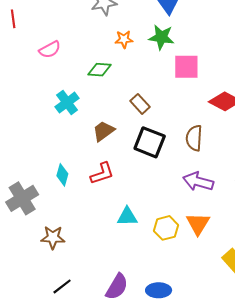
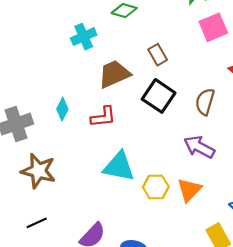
pink square: (186, 67) -> (213, 27), turned -36
brown trapezoid: (103, 131) -> (114, 74), size x1.4
cyan triangle: (127, 217) -> (119, 167), size x1.5
brown star: (53, 237) -> (38, 171), size x1.4

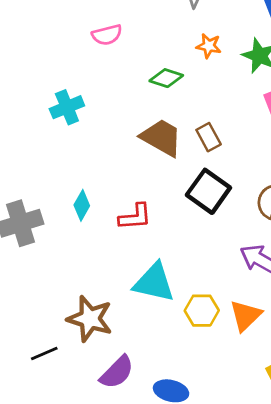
cyan cross: (84, 37) -> (67, 107), moved
brown trapezoid: (114, 74) -> (161, 138), moved, turned 52
brown star: (38, 171) -> (90, 319), moved

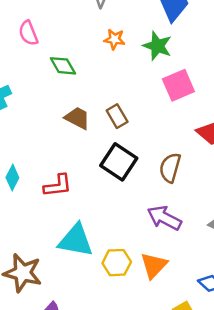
pink semicircle: (107, 35) -> (28, 33), turned 85
green diamond: (166, 78) -> (63, 66), moved, turned 44
brown trapezoid: (161, 138) -> (77, 118), size x0.7

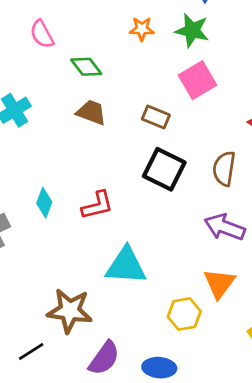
pink square: (178, 85) -> (197, 80), moved
brown rectangle: (117, 116) -> (156, 117), turned -30
brown trapezoid: (77, 118) -> (91, 112), moved
yellow hexagon: (117, 263) -> (184, 314), moved

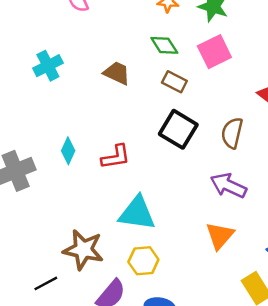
green diamond: (86, 67) -> (164, 45), moved
yellow hexagon: (184, 314) -> (143, 261), moved

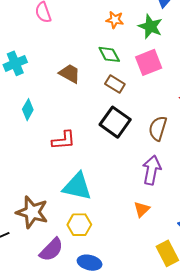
cyan diamond: (68, 151) -> (28, 110), moved
purple arrow: (228, 186) -> (152, 170), turned 72
orange triangle: (220, 236) -> (142, 209), size x0.7

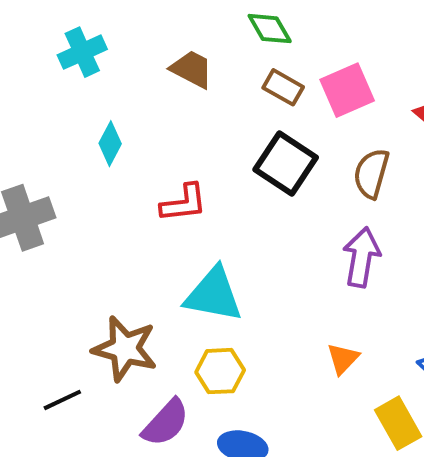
pink square: (149, 62) -> (347, 90), moved
orange triangle: (142, 209) -> (343, 359), moved

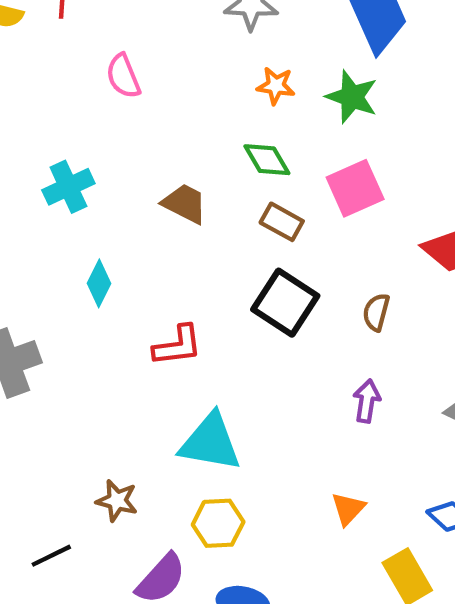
pink square: (347, 90) -> (355, 188), moved
brown semicircle: (371, 173) -> (376, 312), size x0.7
purple arrow: (362, 257) -> (367, 401), size x0.7
brown star: (125, 349) -> (117, 501), size x0.6

